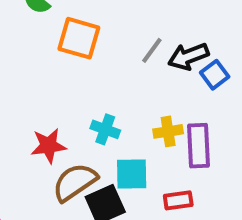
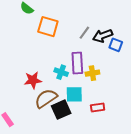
blue square: (215, 75) -> (116, 45), turned -32
purple rectangle: (198, 146) -> (77, 63), moved

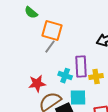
gray line: (84, 33) -> (50, 47), moved

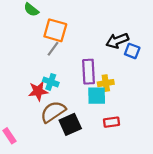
cyan cross: (65, 76) -> (51, 82), moved
cyan square: (78, 98) -> (97, 96), moved

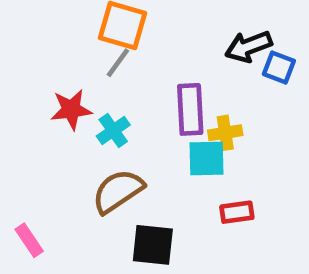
cyan cross: (51, 82) -> (113, 130), turned 35
red star: (38, 91) -> (71, 109), moved
black square: (70, 124) -> (153, 245), moved, turned 30

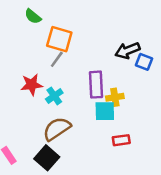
black square: (153, 245) -> (47, 158), moved, turned 35

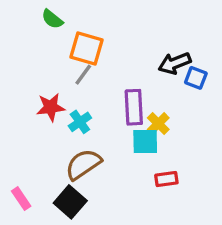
yellow cross: (115, 97) -> (158, 124), turned -36

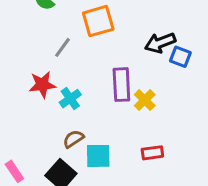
orange square: (86, 48) -> (98, 21), moved, turned -32
gray line: (83, 75) -> (63, 47), moved
cyan square: (145, 141) -> (98, 156), moved
brown semicircle: (83, 164) -> (73, 139), size x0.6

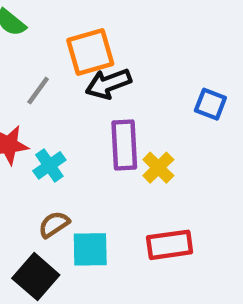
black arrow: (160, 43) -> (108, 84), moved
red rectangle: (152, 153) -> (170, 245), size x1.4

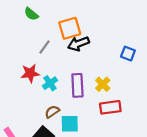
purple rectangle: (124, 145) -> (77, 85), moved
red rectangle: (170, 245) -> (110, 107), moved

